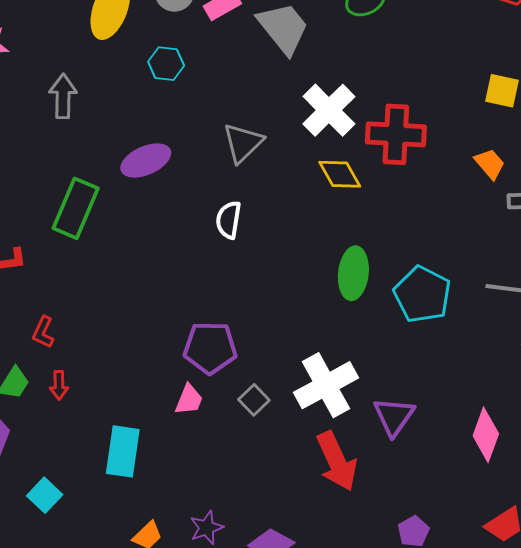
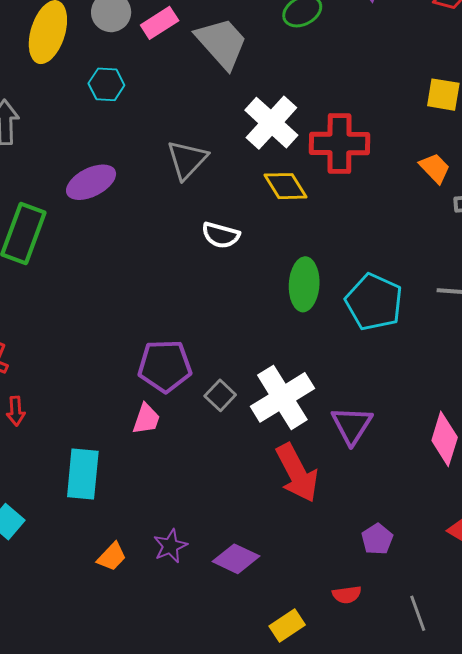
white semicircle: (229, 220) -> (221, 235), moved, turned -81
gray square: (254, 400) -> (220, 395), moved

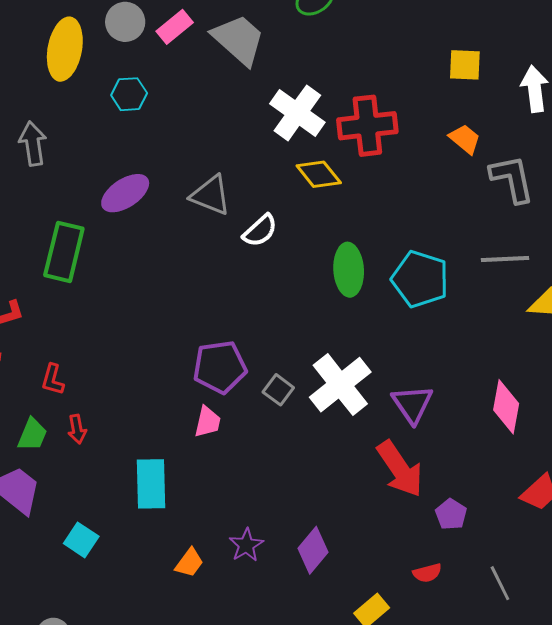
gray triangle: (187, 160) -> (211, 195), moved, turned -45
white semicircle: (221, 235) -> (260, 231), turned -51
red arrow: (297, 473) -> (400, 469), moved
purple diamond: (236, 559) -> (313, 550), turned -69

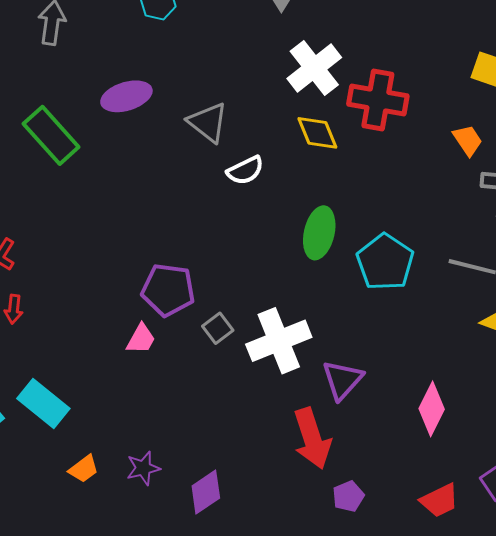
green rectangle: (64, 252) -> (51, 135), turned -72
cyan rectangle: (151, 484) -> (43, 403), moved, turned -66

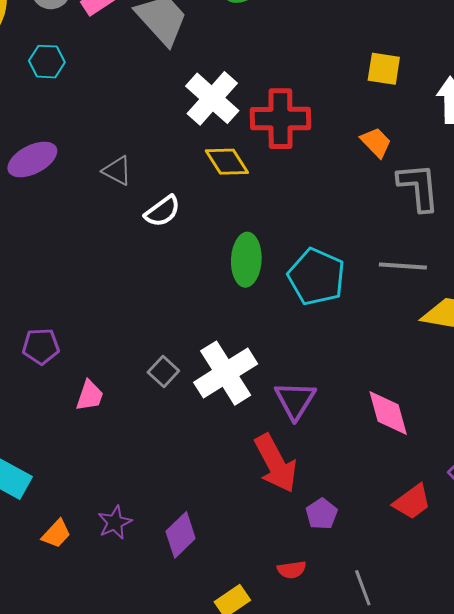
gray triangle: (208, 122) -> (117, 171), size x0.7
purple pentagon: (168, 290) -> (41, 346), moved, size x0.7
pink diamond: (432, 409) -> (388, 413), turned -32

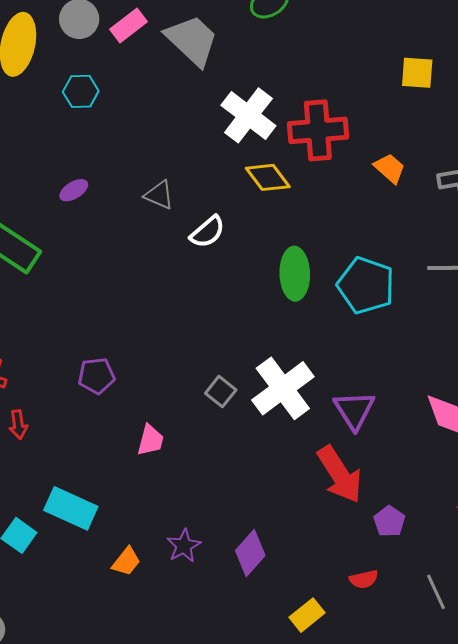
orange trapezoid: (376, 142) -> (390, 168), moved
purple ellipse: (32, 159) -> (74, 190), size x0.6
pink trapezoid: (90, 396) -> (150, 440), moved

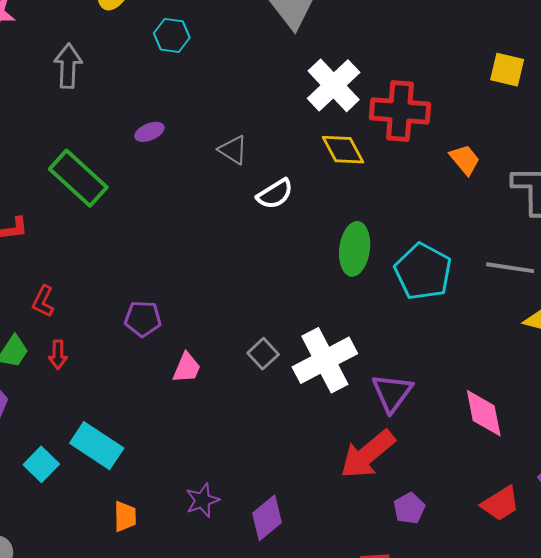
pink trapezoid: (150, 440) -> (187, 368), moved
red arrow: (340, 475) -> (368, 454), turned 74
orange trapezoid: (126, 562) -> (125, 516), moved, turned -48

